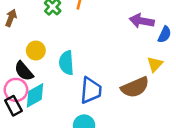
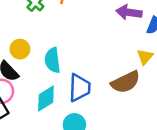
cyan diamond: (35, 95) -> (46, 98), moved

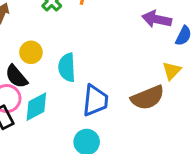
cyan diamond: (46, 98) -> (36, 107), moved

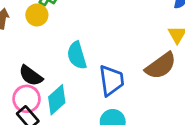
yellow circle: (31, 52) -> (37, 15), moved

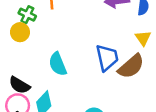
blue trapezoid: (111, 80) -> (107, 58), moved

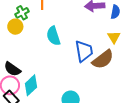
green cross: (27, 15) -> (22, 13), turned 32
cyan semicircle: (58, 64) -> (53, 36), moved

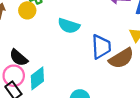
cyan semicircle: (53, 36) -> (69, 26), turned -60

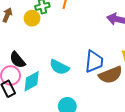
cyan semicircle: (69, 26) -> (59, 67), moved

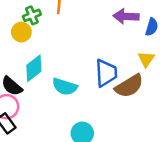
cyan diamond: (32, 81) -> (34, 68), moved

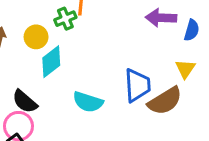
green cross: (32, 15) -> (65, 19), moved
cyan diamond: (34, 68) -> (51, 62), moved

